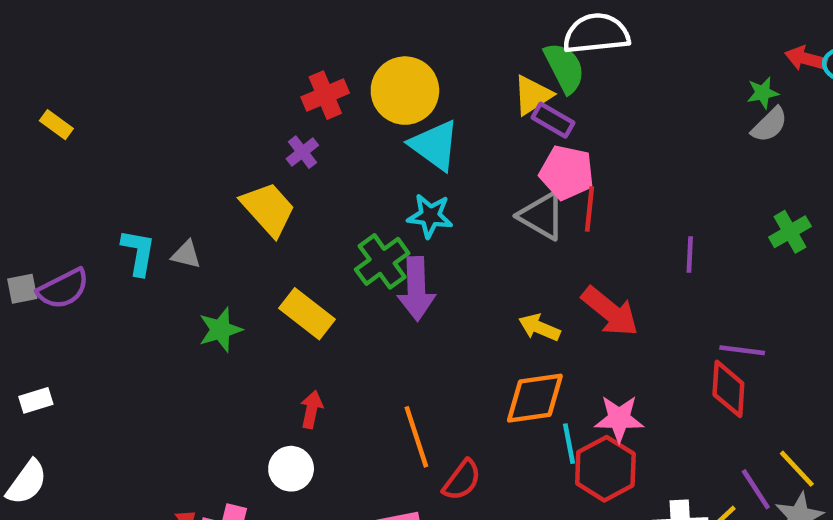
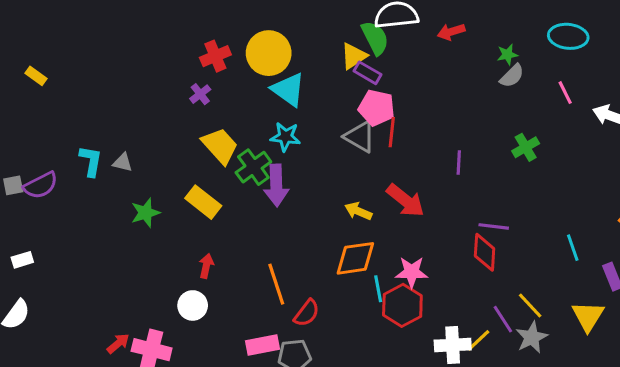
red arrow: (806, 59) -> (451, 32), moved, turned -32
yellow trapezoid: (268, 209) -> (220, 146), moved

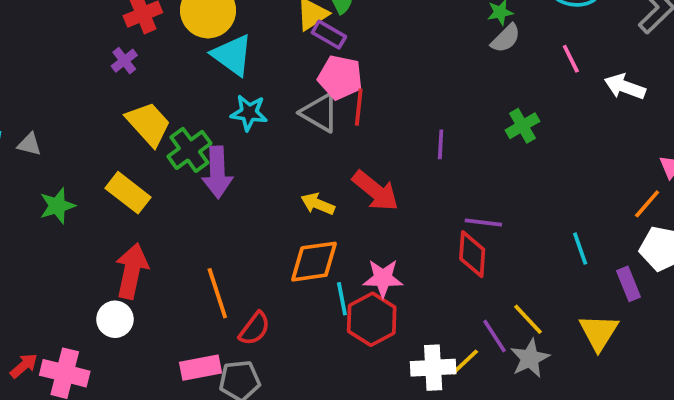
cyan star: (285, 137) -> (249, 113), moved
red arrow: (206, 266) -> (132, 271), size x1.8

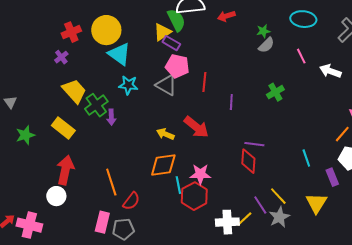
red line: (359, 107) -> (204, 82), moved
gray triangle: (29, 144) -> (10, 102), turned 40
purple arrow: (217, 172) -> (111, 117), size x0.6
pink rectangle: (201, 368) -> (102, 222), turned -65

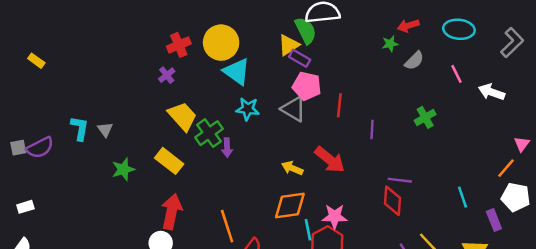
red arrow: (226, 16) -> (408, 26), moved
green star: (263, 31) -> (390, 44), moved

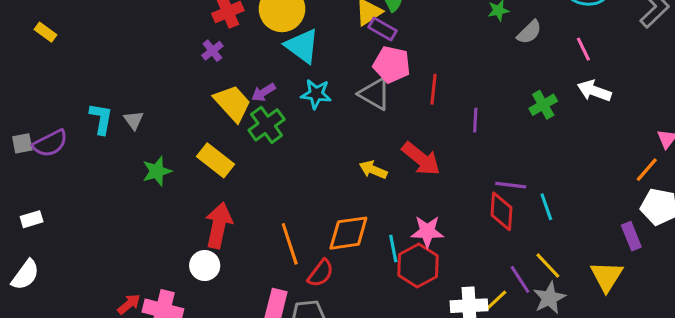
white arrow: (492, 92) -> (594, 91), moved
purple arrow: (227, 148) -> (263, 92), moved, turned 60
cyan line: (463, 197) -> (546, 207), moved
orange diamond: (290, 206) -> (348, 233), moved

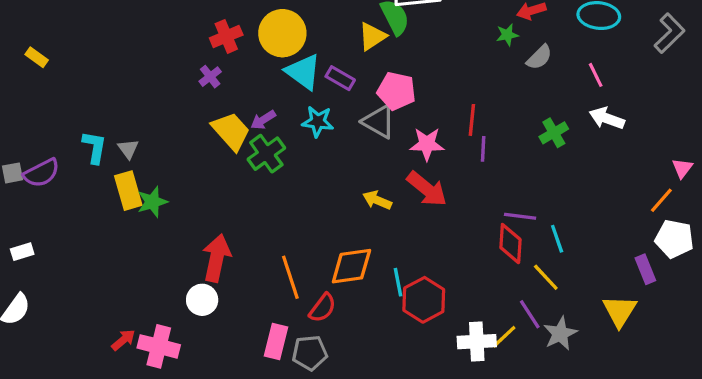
purple rectangle: (382, 29) -> (340, 78), moved
red line: (433, 89) -> (472, 120), moved
yellow rectangle: (216, 160) -> (128, 191), moved, turned 36
pink star: (427, 231) -> (427, 144), moved
yellow line: (548, 266) -> (546, 277), moved

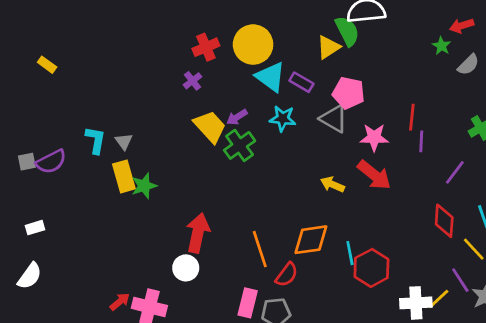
green star: (507, 35) -> (441, 46), turned -30
purple line: (520, 216) -> (455, 172), moved, turned -60

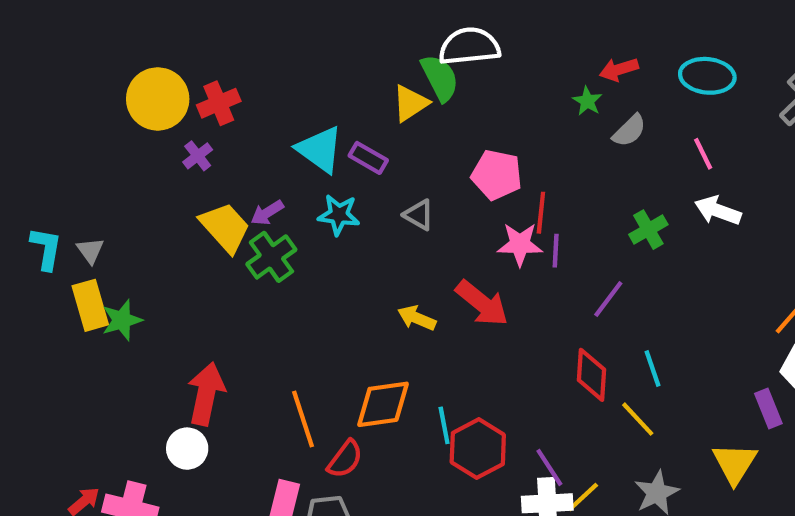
yellow circle: (253, 45) -> (158, 99), moved
pink pentagon: (349, 93) -> (497, 175), moved
gray triangle: (334, 119) -> (419, 215), size x0.7
pink star: (374, 137) -> (520, 244), moved
purple line: (460, 280) -> (549, 467), moved

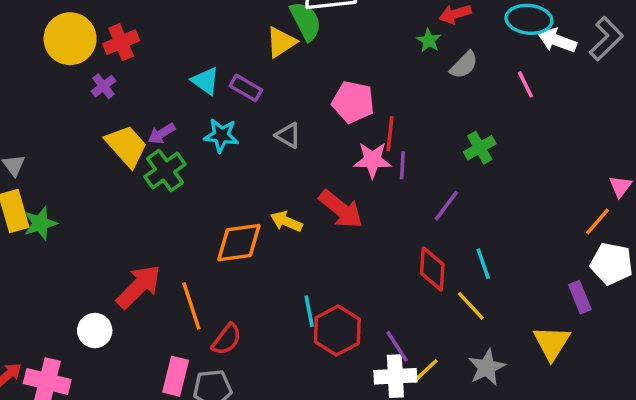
cyan triangle: (320, 150) -> (205, 81), size x0.7
white arrow: (718, 211) -> (557, 40), moved
red arrow: (206, 394) -> (139, 287), moved, turned 33
orange diamond: (383, 404) -> (239, 243), moved

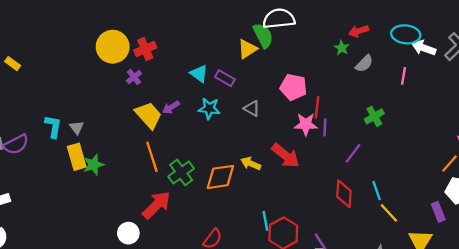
pink line: (525, 84) -> (403, 76), turned 36
green cross: (165, 171) -> (181, 172), moved
orange line: (191, 306) -> (152, 157), moved
yellow line: (471, 306) -> (389, 213), moved

